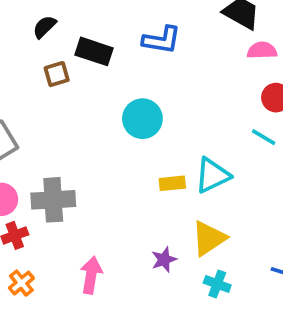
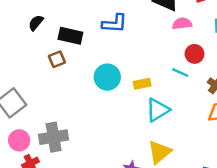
brown square: (57, 74) -> (57, 59), moved
cyan line: (264, 137) -> (180, 73), moved
yellow rectangle: (172, 183) -> (142, 84), moved

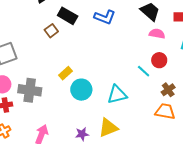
brown square: (57, 59) -> (51, 31), turned -32
cyan circle: (107, 77) -> (81, 90), moved
yellow rectangle: (142, 84) -> (65, 73), moved, turned -48

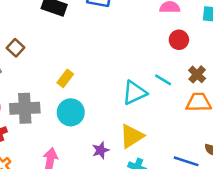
brown square: (51, 31) -> (16, 48), moved
cyan line: (144, 71) -> (163, 80), moved
cyan circle: (81, 90) -> (71, 112), moved

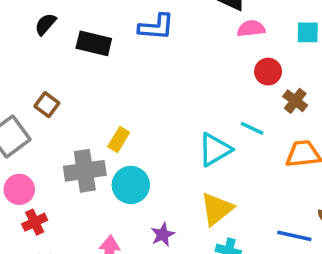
brown cross: (197, 74) -> (295, 101), moved
gray cross: (25, 108) -> (85, 171), moved
purple star: (101, 150) -> (163, 235), moved

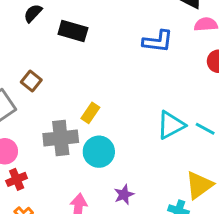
blue L-shape: (156, 27) -> (158, 41), moved
cyan line: (252, 128) -> (205, 129), moved
yellow triangle: (217, 209) -> (199, 185), moved

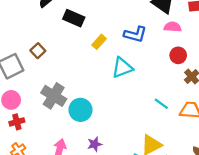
yellow rectangle: (90, 113) -> (99, 42), moved
cyan triangle: (171, 125) -> (122, 68), moved
gray cross: (61, 138) -> (54, 96), turned 30

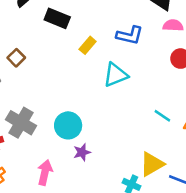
gray cross: (54, 96) -> (21, 123), moved
purple star: (95, 144) -> (82, 152), moved

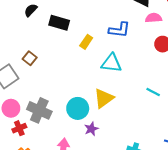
cyan triangle: (115, 75) -> (111, 63), turned 35
yellow triangle: (152, 164) -> (104, 98), moved

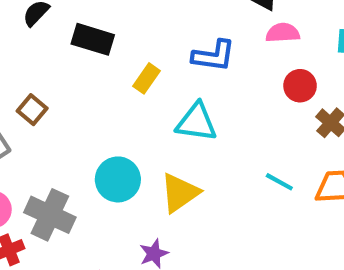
cyan circle: (78, 108) -> (118, 179), moved

